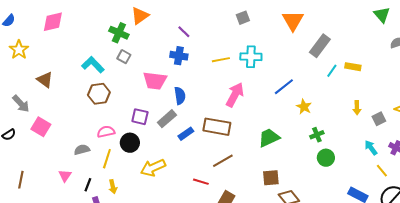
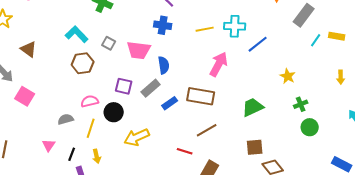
gray square: (124, 57) -> (109, 43), moved
blue line: (284, 87) -> (258, 44), moved

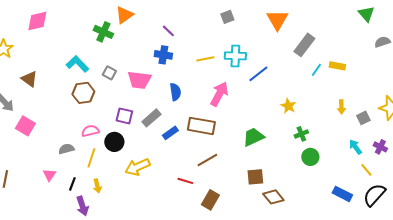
blue semicircle: (164, 65) -> (175, 92), moved

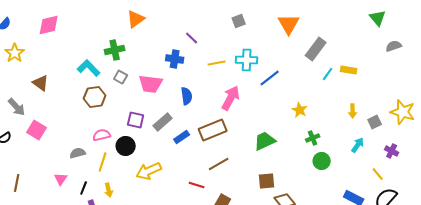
purple line: (168, 31) -> (192, 38), moved
green cross: (103, 32) -> (115, 50), moved, turned -36
brown rectangle: (201, 126) -> (213, 130), turned -32
cyan arrow: (355, 147) -> (358, 145), moved, turned 70

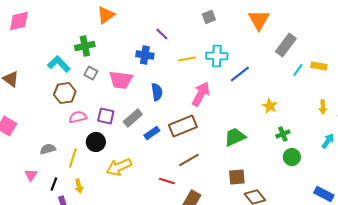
pink semicircle: (102, 135) -> (78, 117), moved

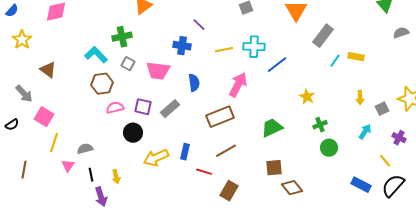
blue rectangle: (152, 133) -> (185, 152), moved, turned -42
gray semicircle: (48, 149) -> (85, 149), moved
yellow line: (73, 158) -> (54, 143), moved
black line: (54, 184) -> (91, 175), turned -32

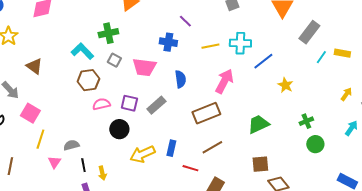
yellow star: (307, 97) -> (285, 85), moved
yellow arrow: (360, 98) -> (346, 94), turned -144
black line: (91, 175) -> (83, 165), moved

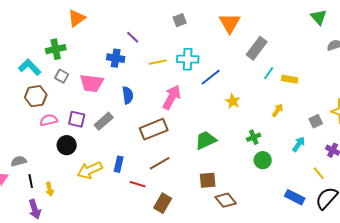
yellow rectangle: (342, 53) -> (290, 79), moved
yellow arrow: (346, 94) -> (278, 110), moved

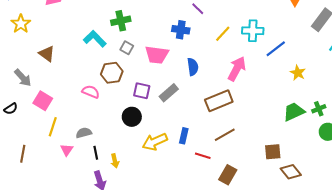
yellow line: (158, 62) -> (223, 34), turned -36
brown hexagon: (36, 96) -> (112, 73), moved
pink semicircle: (49, 120) -> (91, 92), moved, turned 36
green trapezoid: (206, 140) -> (294, 112), moved

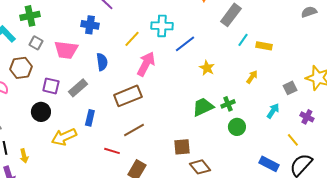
yellow line: (223, 34) -> (132, 39), moved
blue rectangle: (184, 136) -> (90, 118), moved

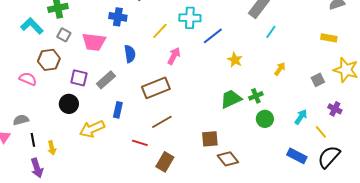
yellow rectangle: (264, 46) -> (329, 38), moved
pink arrow: (146, 64) -> (174, 56), size x0.7
cyan arrow: (273, 111) -> (301, 117), moved

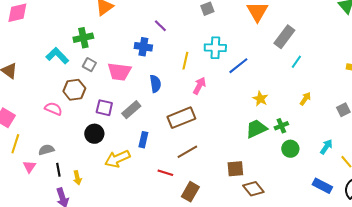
yellow line: (160, 31) -> (185, 61), turned -30
yellow star: (235, 60) -> (260, 99), moved

